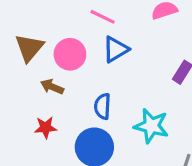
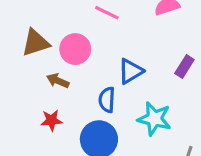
brown triangle: (29, 48) -> (36, 43), turned 32
blue triangle: (116, 49) -> (131, 71), moved

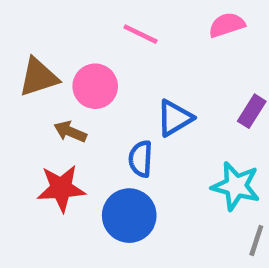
cyan star: (154, 119) -> (236, 186), moved
red star: (51, 120) -> (61, 188), size x1.5

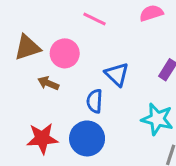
blue triangle: (175, 118) -> (117, 74), turned -45
red star: (61, 188) -> (42, 138), moved

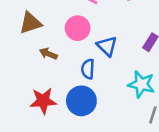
pink circle: (65, 53) -> (78, 28), moved

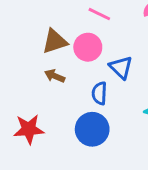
brown triangle: (30, 23) -> (55, 41), moved
red star: (43, 101) -> (29, 129), moved

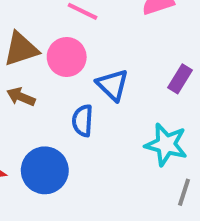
blue circle: (92, 129) -> (45, 170), moved

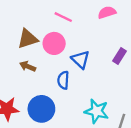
cyan star: (166, 145) -> (97, 111), moved

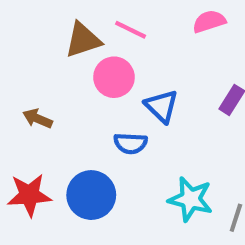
brown triangle: (28, 39) -> (83, 40), moved
brown arrow: (28, 66) -> (38, 119), moved
blue semicircle: (63, 80) -> (131, 143), turned -90

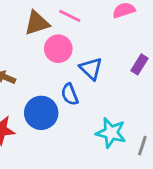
blue semicircle: (131, 143) -> (70, 94), turned 65
blue circle: (91, 195) -> (41, 113), moved

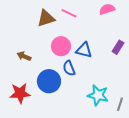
pink circle: (58, 49) -> (61, 46), moved
blue triangle: (91, 69) -> (84, 50), turned -30

